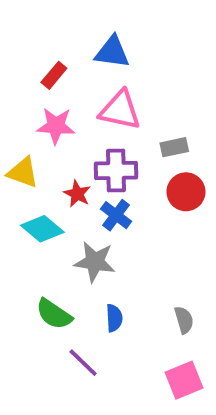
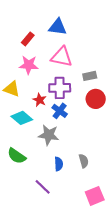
green semicircle: (54, 314) -> (17, 156), moved
gray semicircle: (184, 320) -> (84, 161), moved

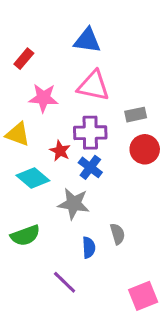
red rectangle: (28, 39) -> (24, 59), moved
green semicircle: (17, 156) -> (25, 235), turned -54
gray semicircle: (84, 161) -> (117, 234), moved

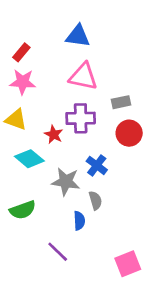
pink star: (43, 98) -> (23, 82), moved
blue cross: (90, 167) -> (97, 165), moved
gray semicircle: (117, 234) -> (95, 200), moved

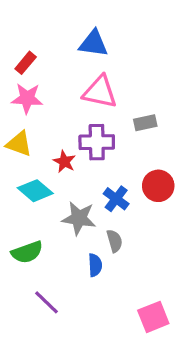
red circle: (129, 133) -> (158, 186), moved
purple line: (58, 252) -> (47, 302), moved

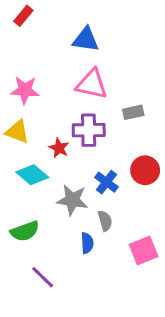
red rectangle: (26, 63) -> (23, 16), moved
pink square: (153, 317) -> (144, 250), moved

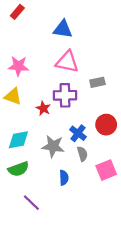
cyan diamond: (32, 175) -> (18, 140), moved, turned -50
gray semicircle: (105, 221) -> (82, 154), moved
pink square: (144, 250) -> (106, 170), moved

